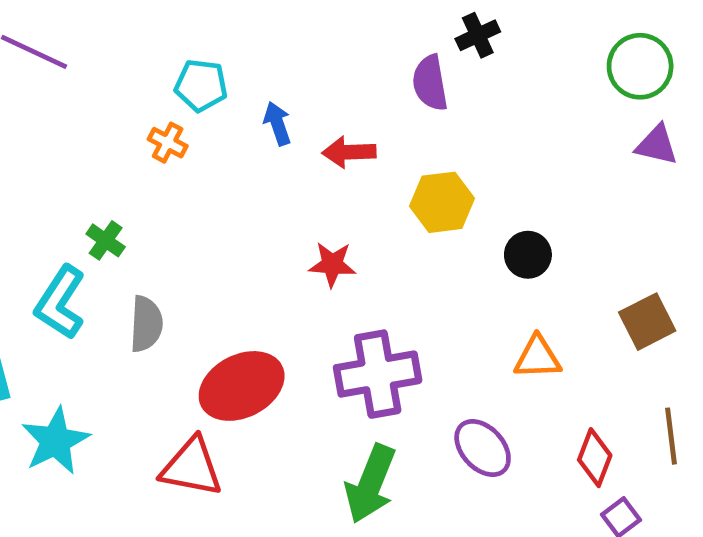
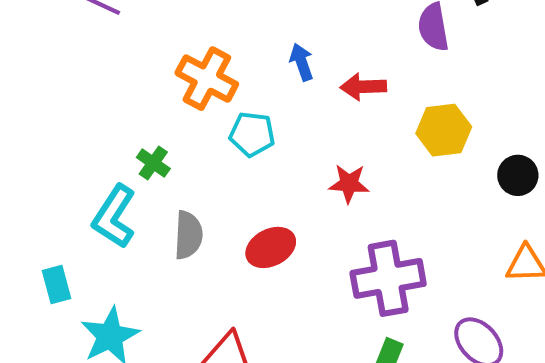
cyan pentagon: (201, 85) -> (252, 134), moved
orange cross: (168, 143) -> (207, 79), size x1.8
red ellipse: (242, 386) -> (271, 247), moved, size x0.7

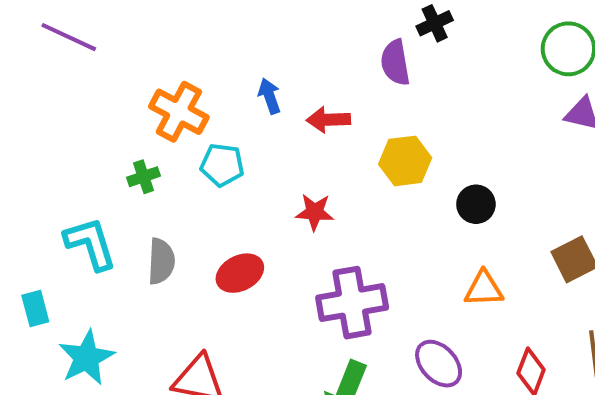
green cross: (153, 163) -> (144, 177), moved, turned 36
cyan L-shape: (114, 217) -> (90, 244), turned 130

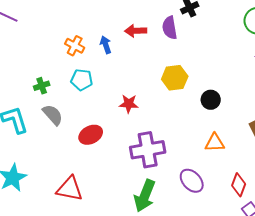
orange cross: (179, 112) -> (75, 46), moved, size x0.7
red arrow: (328, 120) -> (136, 31), moved
gray semicircle: (161, 261) -> (53, 115), moved, turned -45

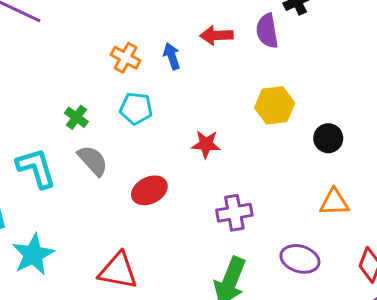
green cross: (42, 86) -> (76, 117), turned -35
purple cross: (148, 150) -> (234, 213), size x0.7
purple ellipse: (192, 181) -> (300, 259), turned -30

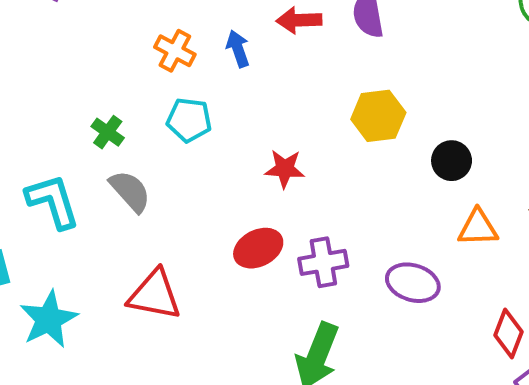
red ellipse: (149, 190) -> (258, 248), moved
orange triangle: (334, 202) -> (478, 228), moved
purple ellipse: (300, 259) -> (413, 283), moved
red triangle: (118, 271) -> (154, 295), moved

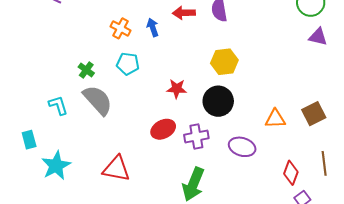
black circle: (452, 161) -> (218, 101), moved, size x1.5
gray semicircle: (130, 191) -> (98, 100), size x1.4
cyan L-shape: (53, 201) -> (58, 105), size x0.7
red triangle: (154, 295) -> (116, 169), moved

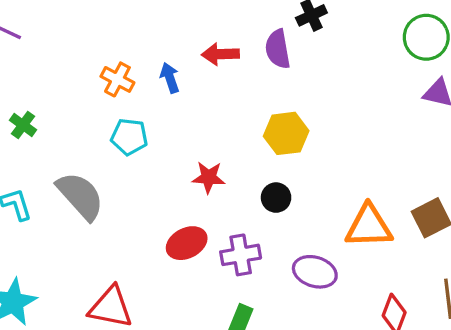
green cross: (86, 70) -> (23, 125), moved
black circle: (218, 101) -> (276, 198), size x0.6
orange triangle: (275, 119) -> (369, 226), size x1.4

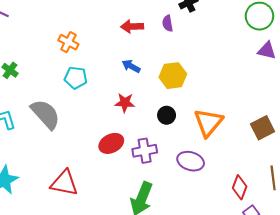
purple semicircle: (278, 49) -> (168, 23), size x0.7
blue arrow: (170, 78) -> (131, 66), moved, turned -42
orange triangle: (369, 226) -> (208, 123), moved, turned -48

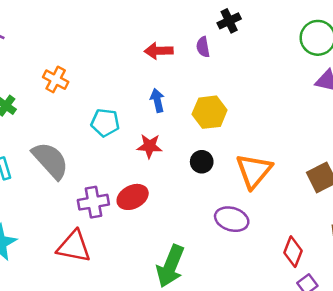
orange cross: (68, 42) -> (56, 80), moved
blue arrow: (131, 66) -> (157, 100), turned 48
cyan pentagon: (76, 78) -> (105, 123), moved
purple cross: (145, 151) -> (93, 202), moved

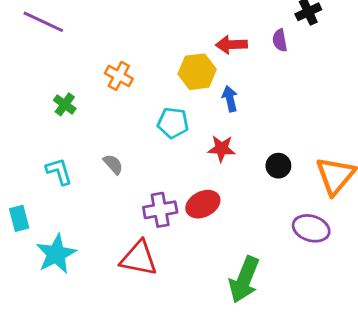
yellow hexagon: (210, 112) -> (197, 72), moved
gray semicircle: (50, 160) -> (113, 164), size x0.5

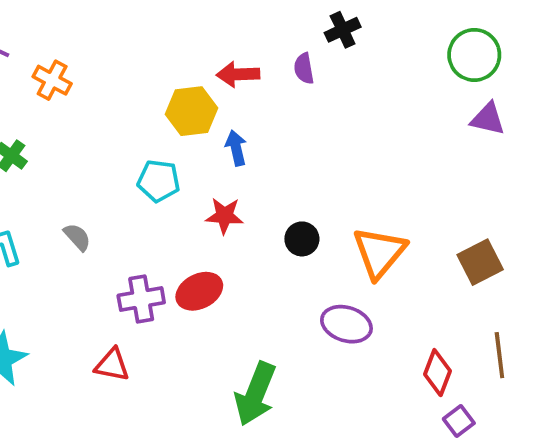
orange cross: (119, 76) -> (52, 80), moved
red triangle: (139, 258) -> (112, 365), size x0.7

